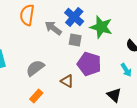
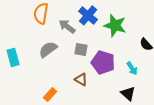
gray square: (75, 40) -> (81, 49), moved
gray semicircle: (35, 68) -> (48, 49), moved
cyan arrow: (126, 70) -> (132, 68), moved

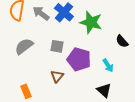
gray arrow: (67, 26) -> (41, 13), moved
brown triangle: (81, 79) -> (57, 76), turned 40
orange rectangle: (50, 94) -> (26, 91), turned -64

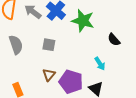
gray semicircle: (24, 46) -> (16, 45), turned 108
purple pentagon: (79, 59) -> (71, 82), moved

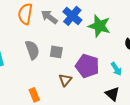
gray square: (49, 45) -> (56, 52), moved
purple pentagon: (71, 82) -> (87, 66), moved

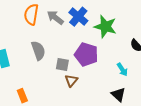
gray square: (56, 52) -> (62, 65), moved
purple pentagon: (87, 66) -> (86, 55), moved
orange rectangle: (34, 95) -> (22, 96), moved

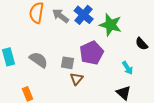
gray semicircle: (38, 51) -> (39, 60), moved, turned -36
purple pentagon: (86, 55) -> (92, 53), turned 30

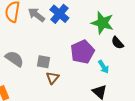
green star: (111, 25) -> (102, 23), moved
purple pentagon: (92, 53) -> (82, 52), moved

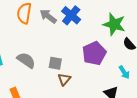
cyan arrow: (103, 67) -> (124, 72), moved

